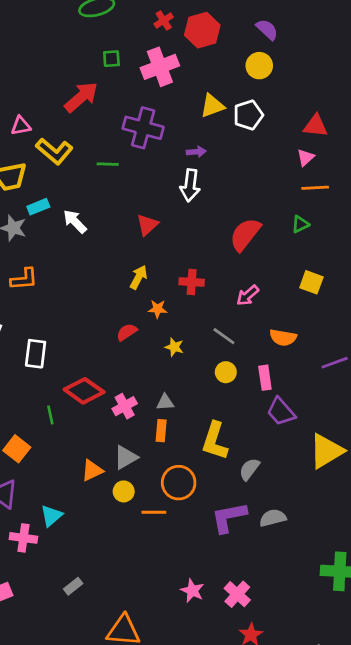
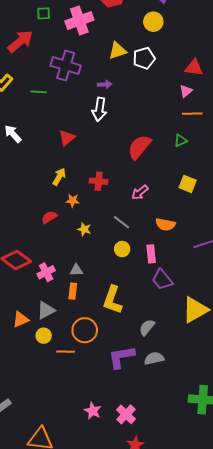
gray semicircle: (249, 469) -> (147, 327), moved

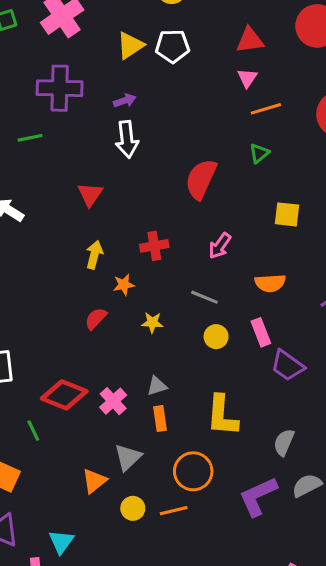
white pentagon: (144, 58) -> (172, 46), turned 30
yellow circle: (44, 336) -> (133, 508), moved

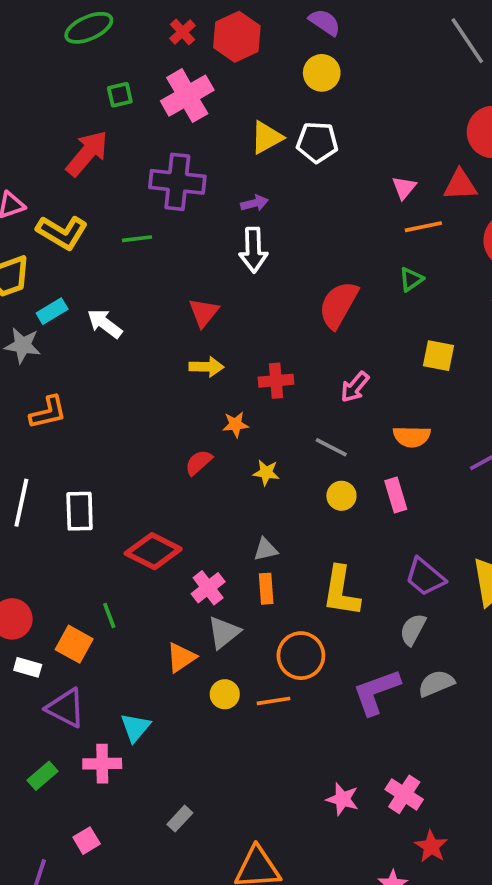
red triangle: (250, 40) -> (460, 185), moved
yellow arrow: (94, 255) -> (206, 367), moved, turned 72
purple trapezoid: (287, 366) -> (425, 577), moved
pink cross: (113, 401) -> (208, 588), moved
green line: (33, 431) -> (109, 616), moved

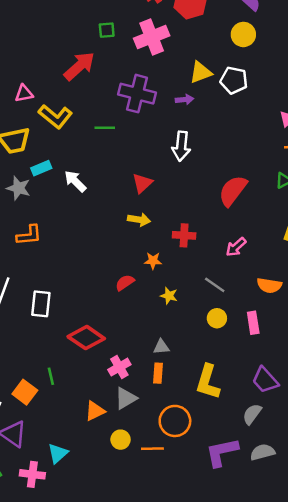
purple arrow: (254, 203) -> (184, 100), moved

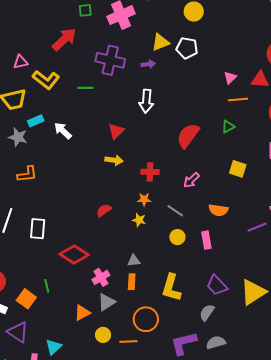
orange star: (153, 261) -> (144, 199), moved

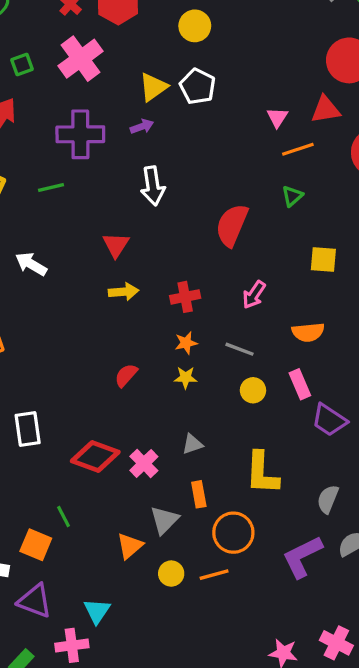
white pentagon: (187, 48) -> (198, 86), turned 30
pink cross: (101, 277) -> (144, 463), moved
orange rectangle: (132, 282) -> (199, 494), moved
purple trapezoid: (217, 285) -> (329, 420), moved

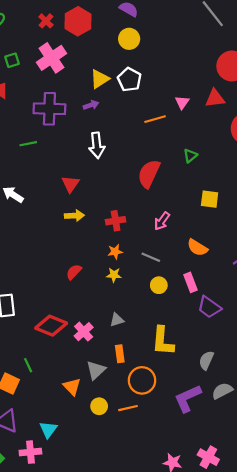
orange line: (298, 149) -> (155, 119), moved
orange semicircle: (308, 332) -> (197, 248), turned 35
orange triangle: (130, 546) -> (72, 387), turned -36

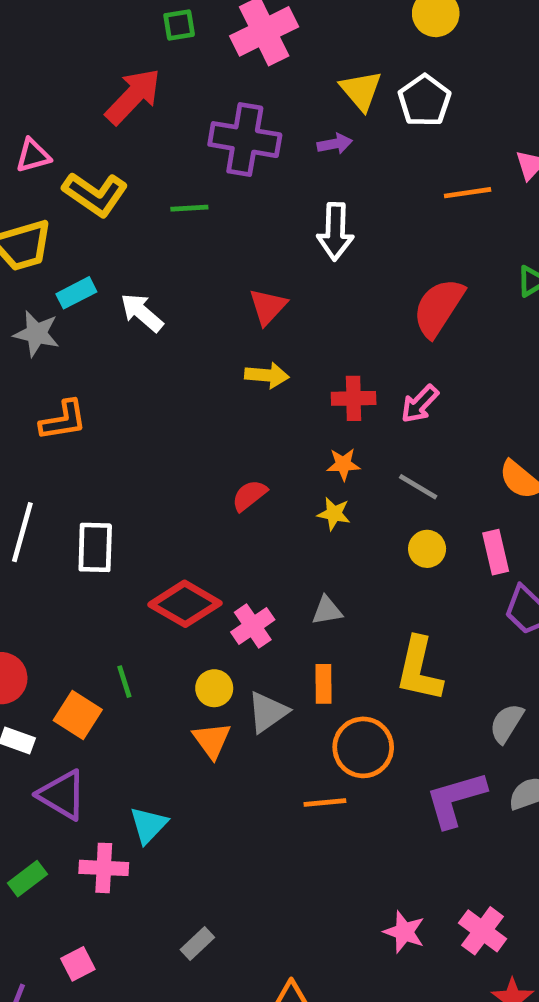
yellow triangle: (100, 79) -> (361, 90), turned -45
pink arrow: (162, 221) -> (420, 404), moved
yellow circle: (99, 406) -> (214, 688), moved

